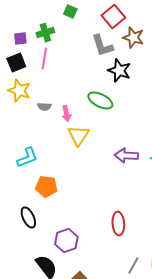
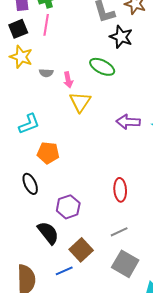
gray line: (133, 266) -> (119, 232), moved, turned 36

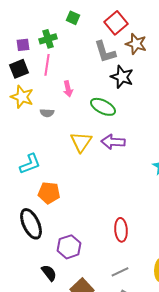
pink arrow: (68, 80) -> (68, 89), moved
purple arrow: (128, 122) -> (113, 142), moved
black ellipse: (30, 184) -> (31, 224), size x1.4
black semicircle: (48, 233) -> (49, 273), size x0.7

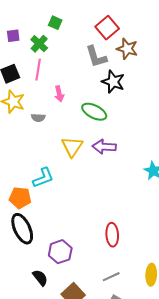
green square: (73, 18) -> (55, 23), moved
green cross: (48, 39) -> (39, 44), turned -30
purple square: (23, 45) -> (13, 36), moved
cyan L-shape: (30, 164) -> (43, 178), moved
orange pentagon: (49, 193) -> (20, 198), moved

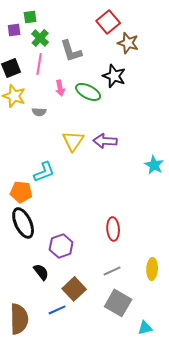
green square: (55, 23) -> (30, 17), moved, turned -32
gray L-shape: (96, 57) -> (71, 51), moved
green ellipse: (94, 112) -> (88, 92), moved

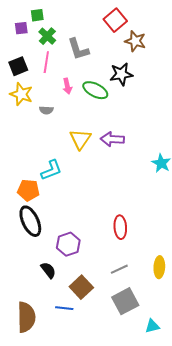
black star: (114, 76) -> (121, 74), turned -30
gray square: (118, 303) -> (125, 301), turned 32
blue line: (57, 310) -> (64, 308), turned 30

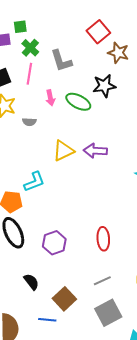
yellow triangle: (80, 139) -> (63, 151), turned 30
purple hexagon: (68, 244) -> (54, 243), moved

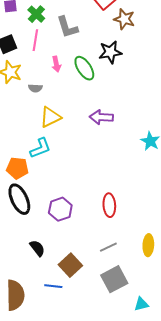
green ellipse: (78, 102) -> (84, 68), turned 30
yellow triangle: (63, 151) -> (50, 117), moved

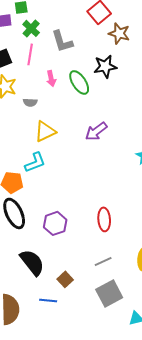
purple arrow: (101, 117) -> (96, 131), turned -40
black semicircle: (37, 248) -> (32, 262), size x1.6
brown square: (70, 265) -> (65, 279), size x0.7

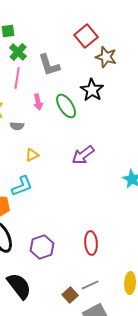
black star: (105, 66) -> (92, 90), turned -30
yellow triangle: (45, 131) -> (32, 155), size x0.6
brown square: (65, 279) -> (70, 295), moved

